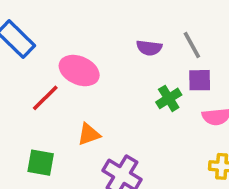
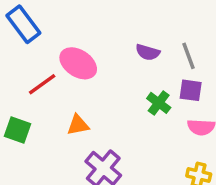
green cross: (169, 98) -> (159, 103), turned -30
green square: (41, 163) -> (18, 130), moved

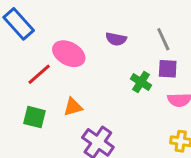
purple semicircle: (148, 52) -> (116, 39), moved
green square: (18, 130) -> (35, 117), moved

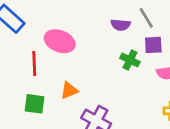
purple semicircle: (116, 39) -> (121, 25), moved
red line: (39, 74) -> (34, 63), turned -45

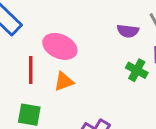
orange triangle: (69, 90) -> (64, 81), moved

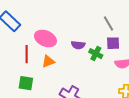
purple semicircle: (128, 31) -> (78, 45), moved

